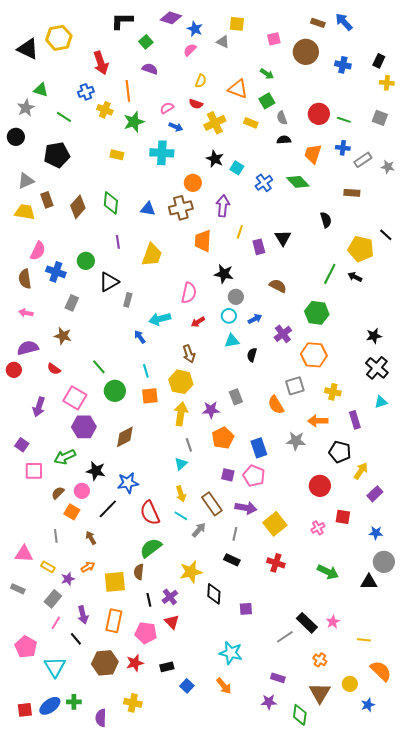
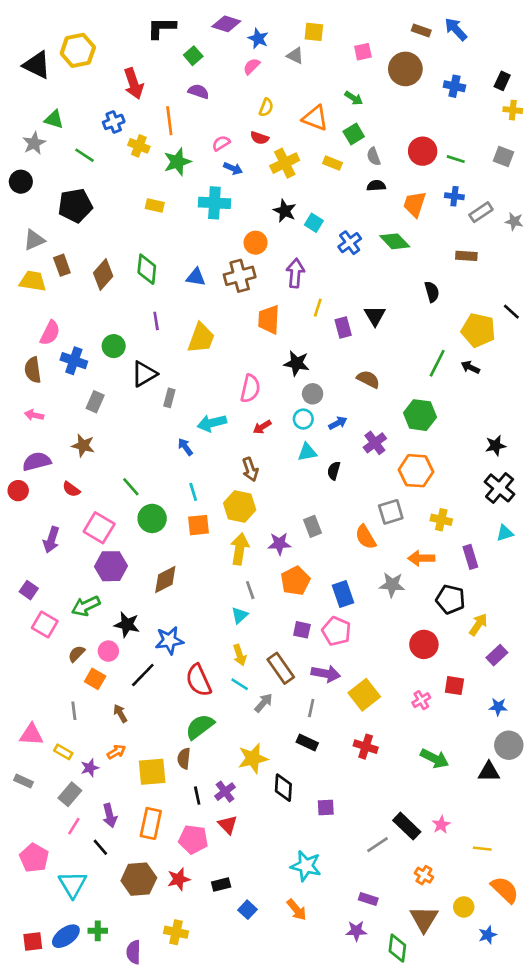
pink square: (34, 471) -> (45, 625), turned 30

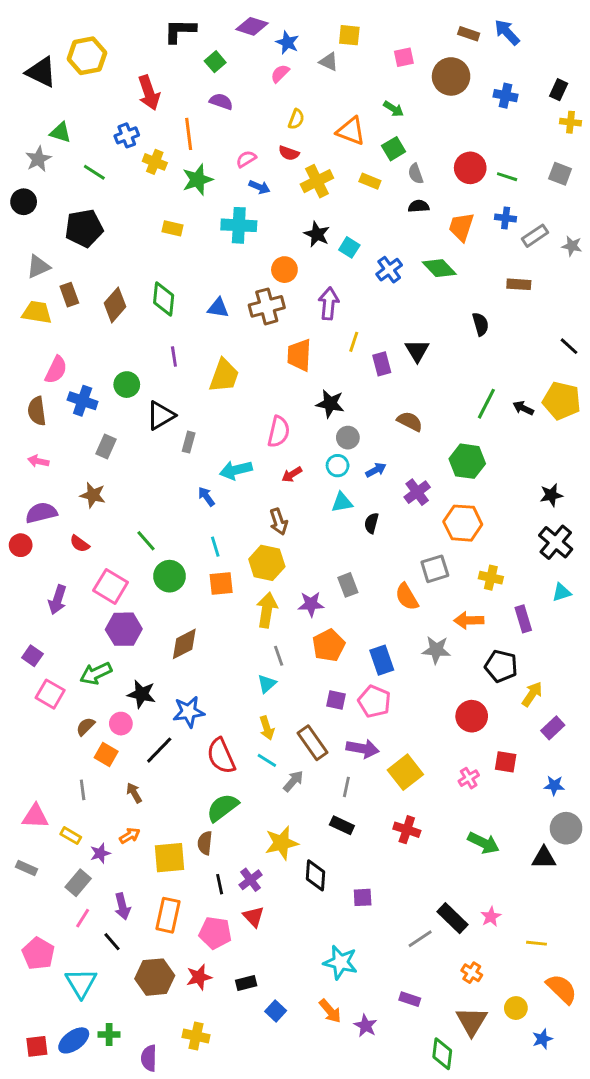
yellow pentagon: (478, 330) -> (562, 401), moved
purple star: (356, 931) -> (366, 1026), moved, turned 30

